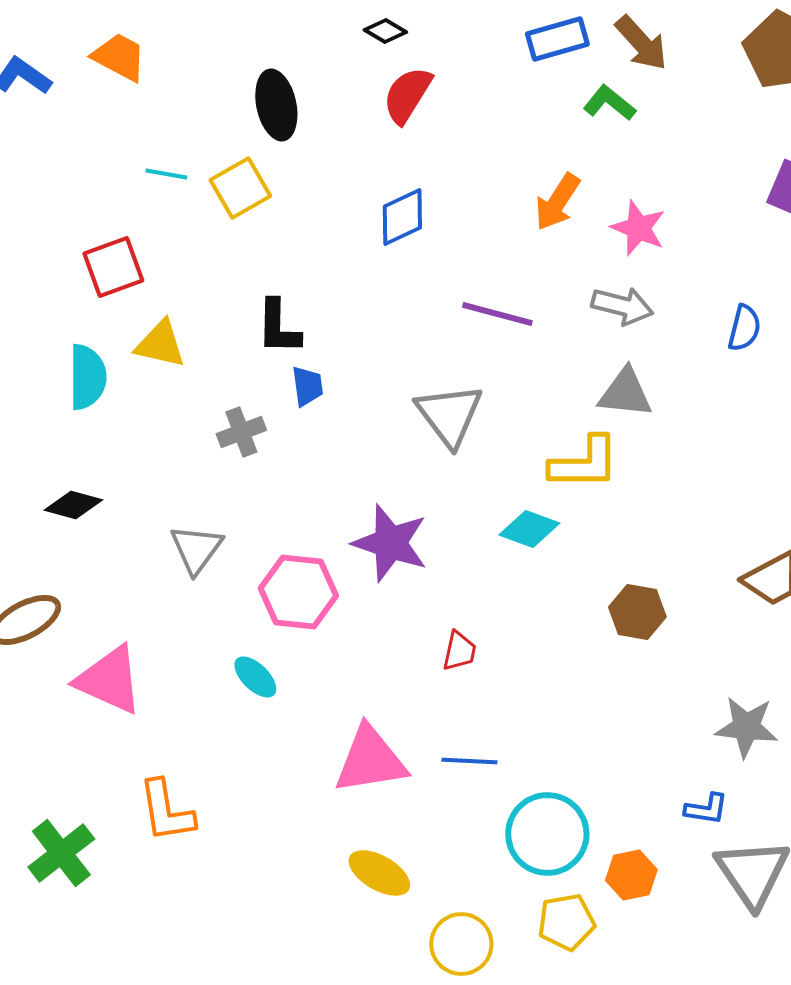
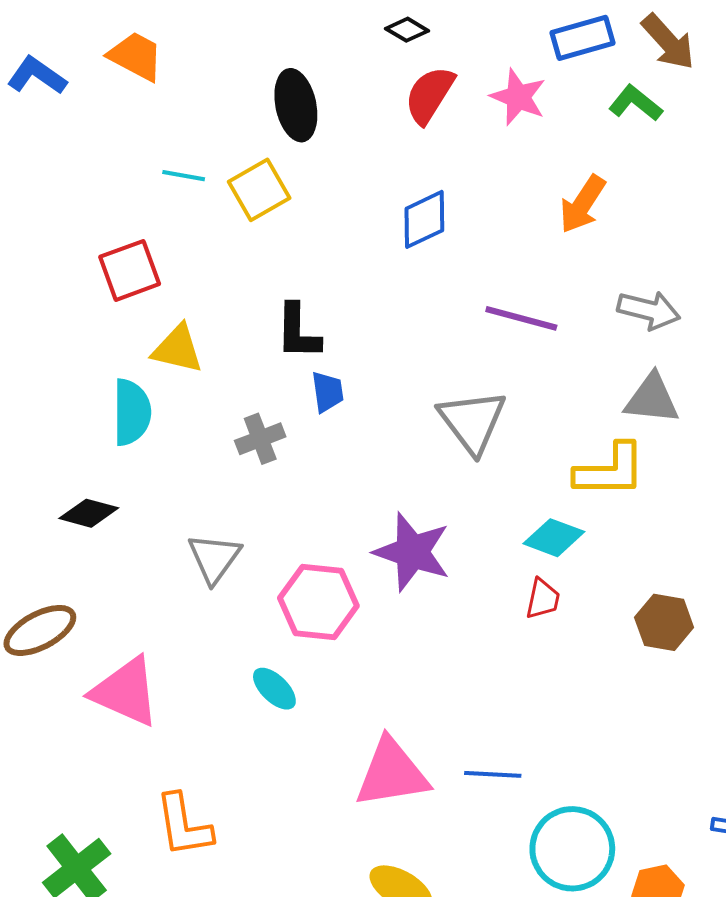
pink star: (638, 228) -> (518, 97), moved
cyan semicircle: (87, 377) -> (132, 412), moved
red trapezoid: (459, 651) -> (543, 599), moved

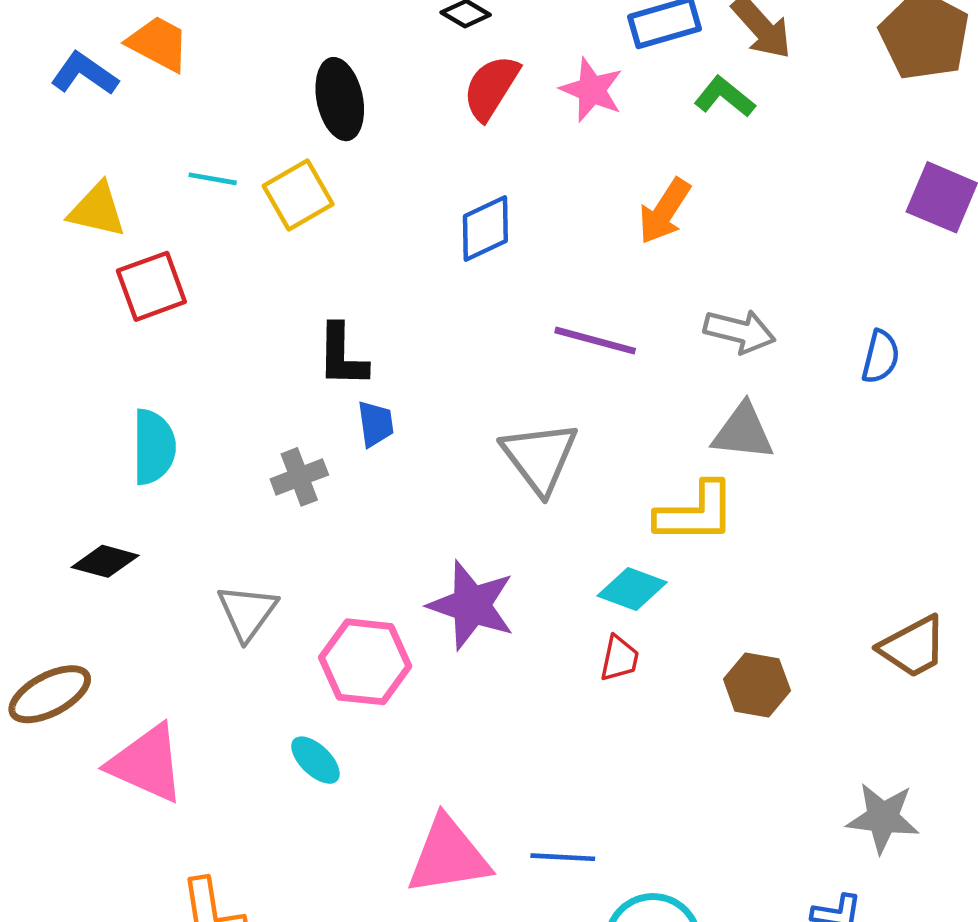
blue L-shape: (37, 76) -> (84, 74), moved
yellow triangle: (178, 349) -> (97, 210), moved

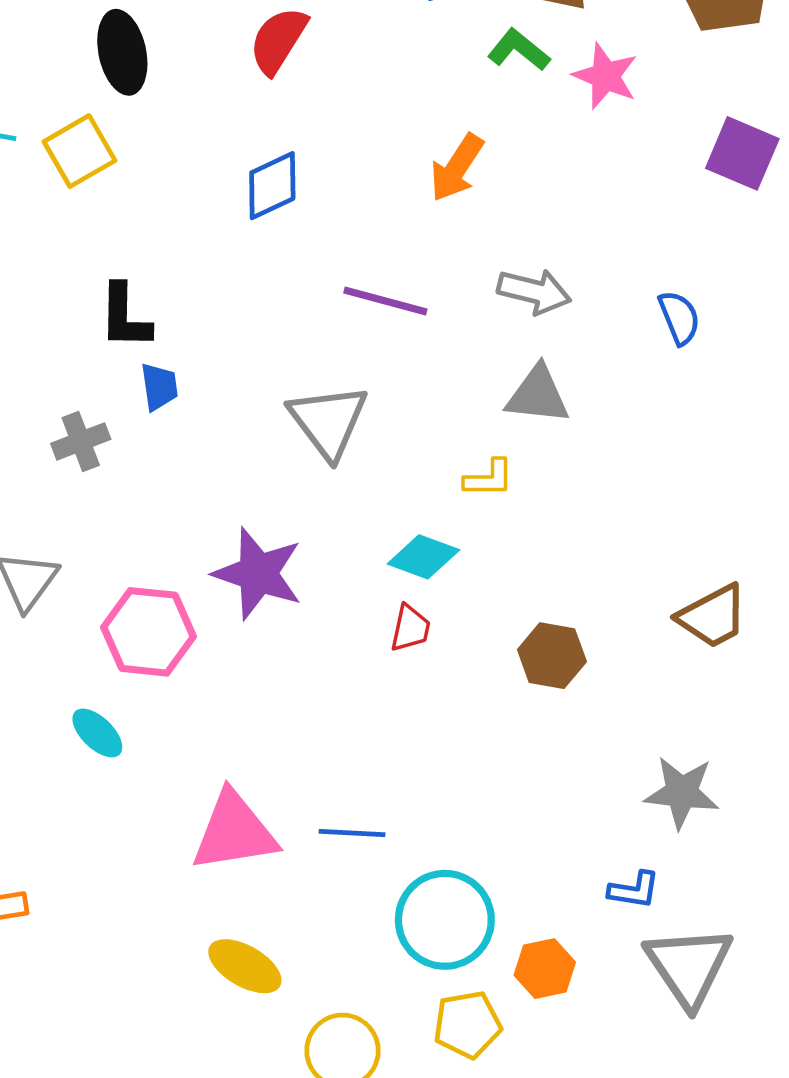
pink star: (592, 90) -> (605, 76), moved
blue semicircle: (881, 357) -> (679, 318), turned -36
yellow L-shape: (696, 513) -> (489, 478), size x0.6

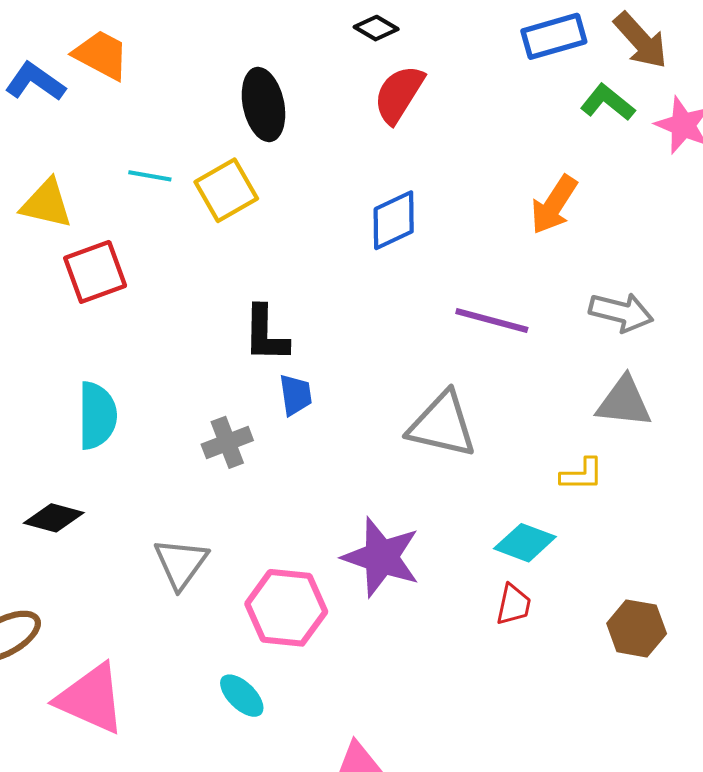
gray triangle: (328, 421) -> (442, 425), turned -40

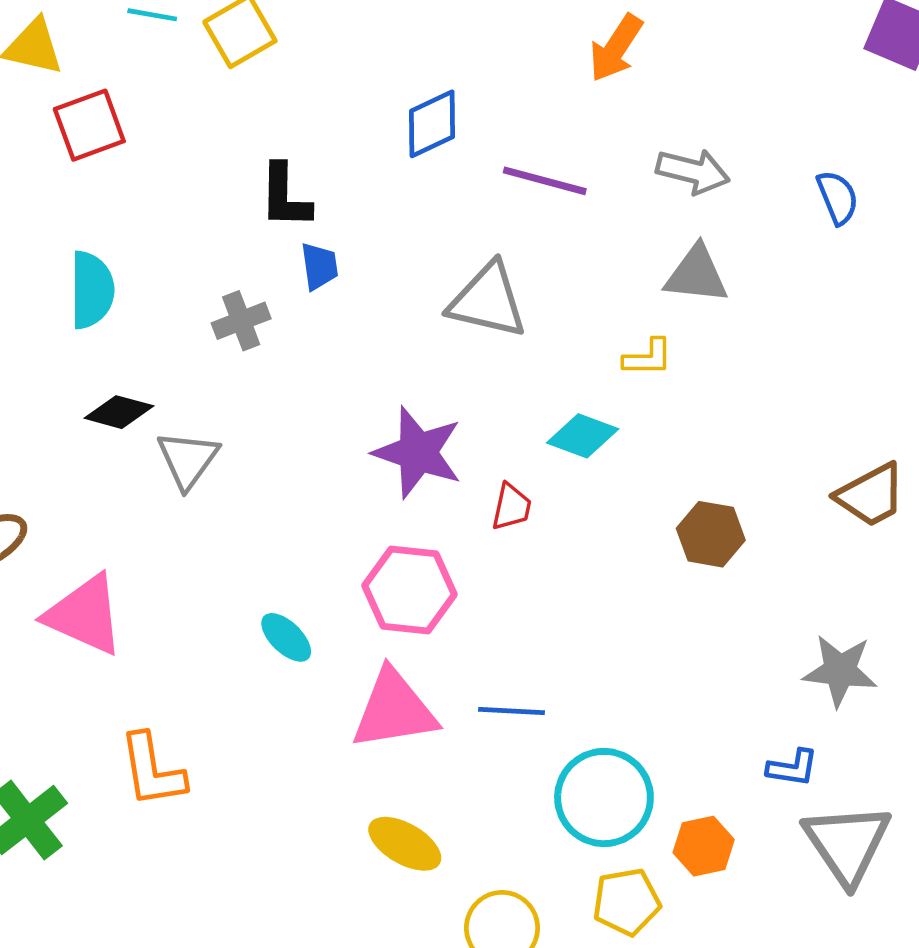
blue diamond: (394, 220) -> (432, 124), moved
black diamond: (54, 518) -> (119, 412), moved
red trapezoid: (514, 605) -> (511, 507), moved
pink hexagon: (286, 608) -> (410, 590), moved
cyan ellipse: (242, 696) -> (286, 637), moved

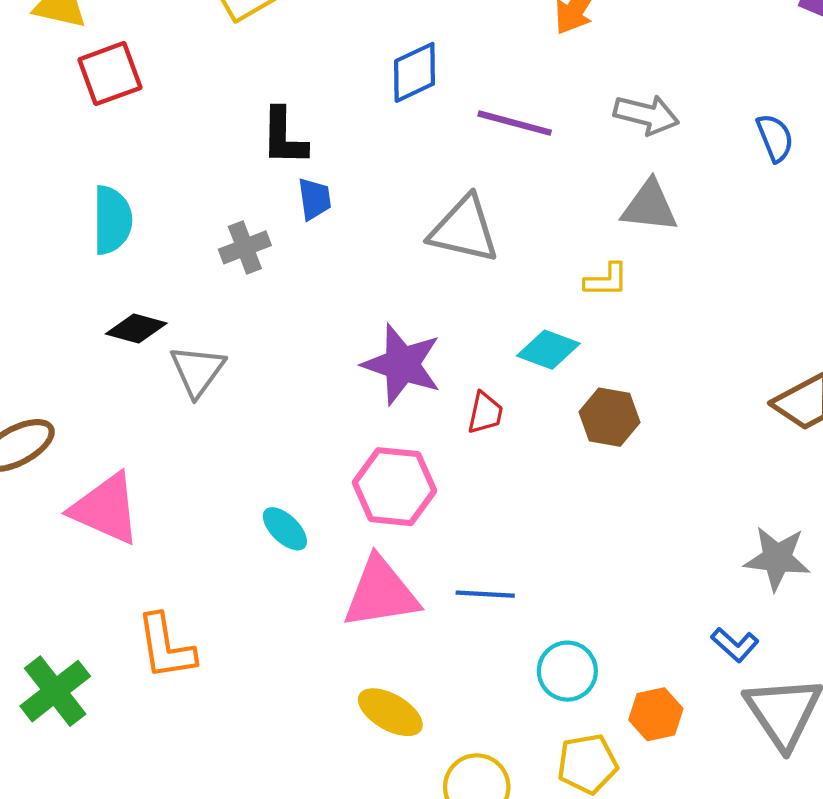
brown hexagon: (711, 534) -> (610, 417), moved
blue L-shape: (793, 768) -> (735, 645), turned 33
cyan circle: (604, 798) -> (567, 671), size x0.7

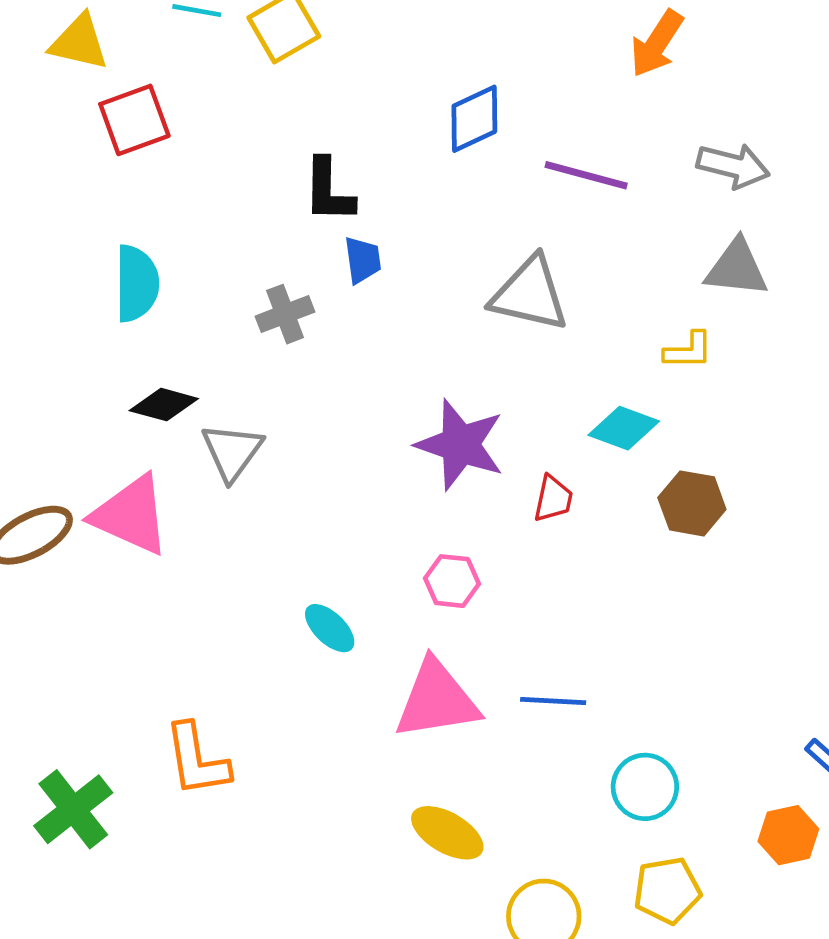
pink hexagon: (395, 487) -> (452, 581), size x0.6
pink triangle: (106, 509) -> (131, 515), moved
orange hexagon: (656, 714) -> (788, 835), moved

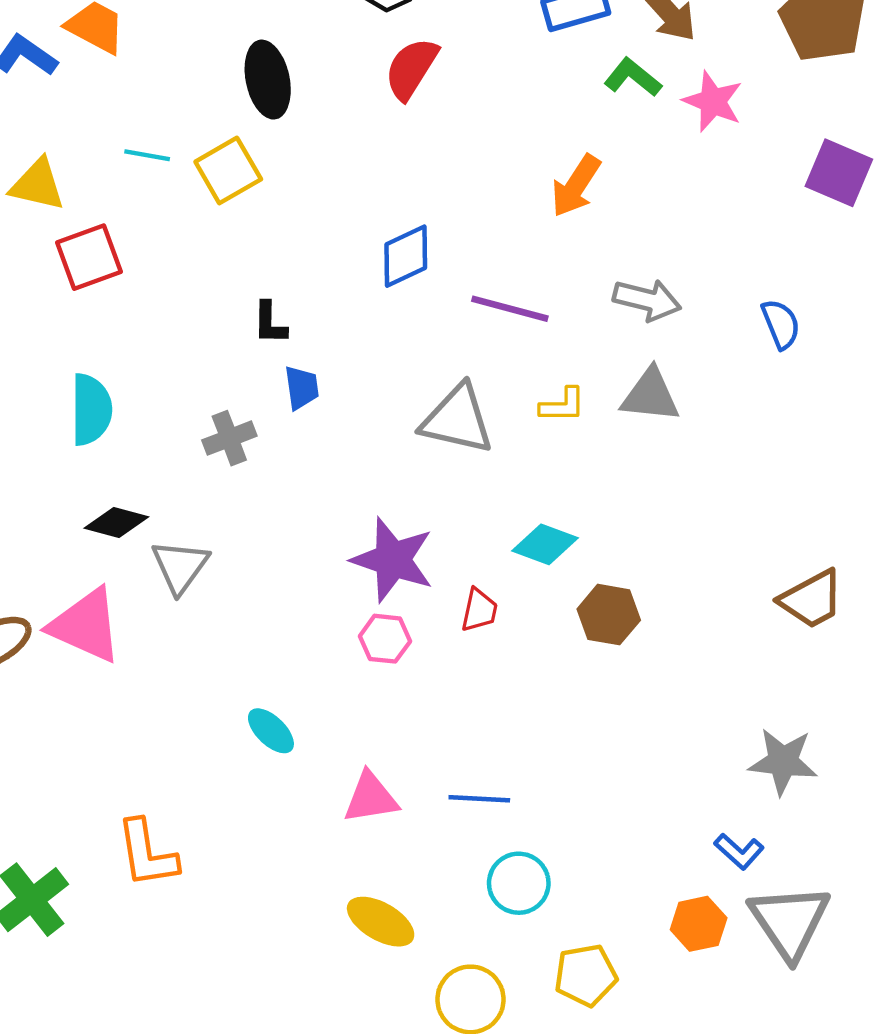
black L-shape: (328, 191) -> (270, 323), size x0.7
yellow L-shape: (688, 351) -> (563, 405), moved
pink hexagon: (452, 581) -> (385, 639), moved
pink triangle: (437, 700) -> (371, 798), size x0.7
cyan circle: (645, 787) -> (519, 883), moved

